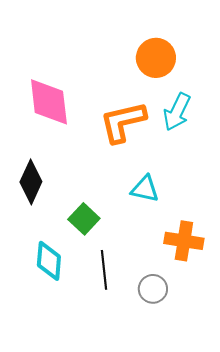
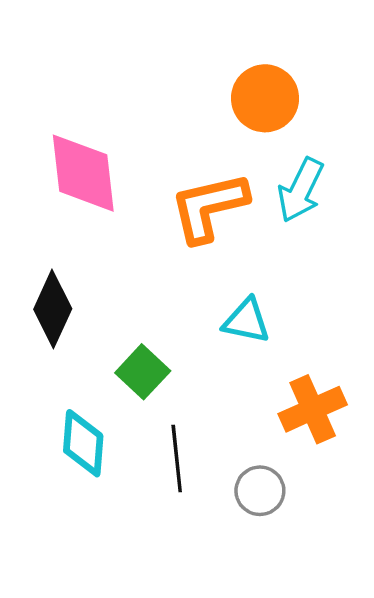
orange cross: (184, 241) -> (313, 409), turned -33

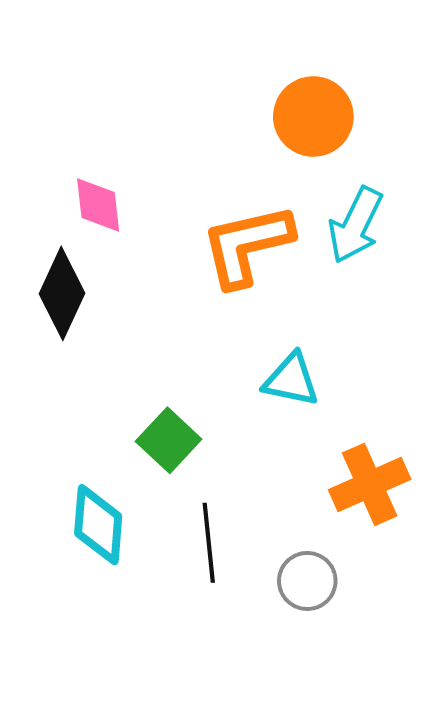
pink diamond: (83, 173) -> (98, 205), size x0.6
black diamond: (53, 309) -> (62, 293), moved

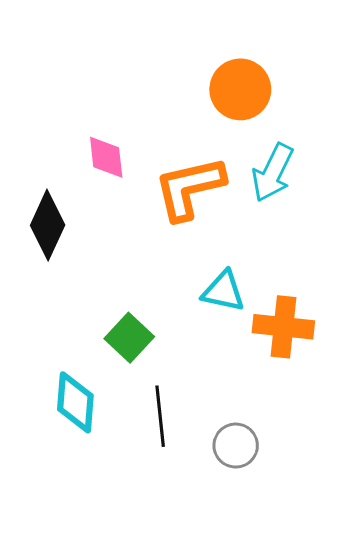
pink diamond: (98, 205) -> (106, 157), moved
orange cross: (370, 484) -> (283, 327), moved, turned 30

